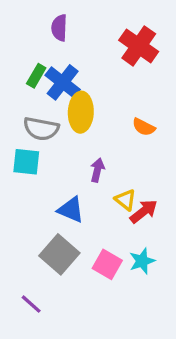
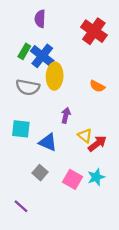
cyan square: (26, 162) -> (21, 129), moved
gray square: (59, 254) -> (40, 173), size x0.6

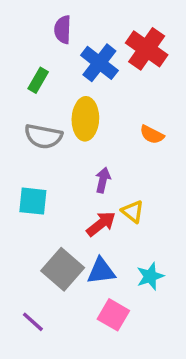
blue cross: (42, 56) -> (99, 63), moved
blue triangle: (48, 142) -> (101, 271), moved, turned -30
red arrow: (97, 143) -> (101, 224), moved
gray square: (40, 173) -> (63, 269), size x1.6
pink square: (73, 179) -> (113, 315), moved

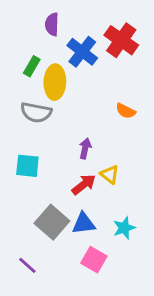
yellow ellipse: (85, 119) -> (55, 82), moved

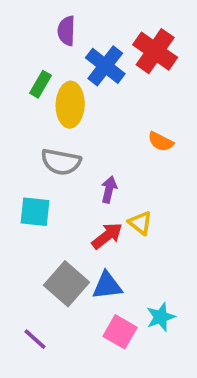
gray semicircle: (36, 112) -> (61, 162), moved
cyan star: (124, 228) -> (161, 317), moved

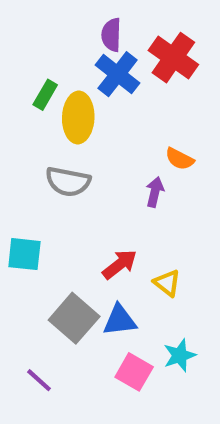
purple semicircle: (66, 31) -> (111, 35), moved
purple arrow: (109, 190) -> (155, 192), moved
cyan square: (35, 212) -> (24, 254), moved
yellow triangle: (140, 223) -> (167, 283), moved

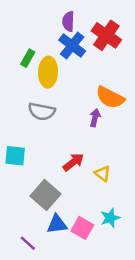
orange semicircle: (180, 159) -> (110, 97), size x1.6
blue triangle: (120, 320) -> (57, 224), moved
purple line: (39, 380) -> (28, 243), moved

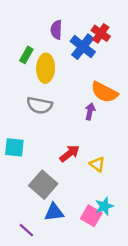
purple semicircle: (68, 21) -> (56, 30), moved
red cross: (106, 35) -> (101, 33), size x0.7
blue cross: (72, 46) -> (83, 47), moved
pink square: (82, 228) -> (91, 216), moved

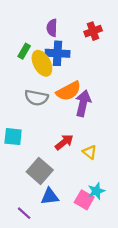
red cross: (101, 33) -> (93, 31), turned 35
blue cross: (83, 47) -> (58, 53), moved, turned -35
yellow ellipse: (46, 68) -> (42, 63), turned -30
orange semicircle: (104, 92) -> (69, 91), moved, turned -55
purple arrow: (90, 111) -> (83, 103), size x1.6

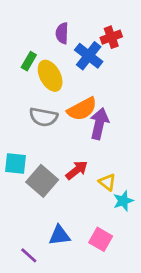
blue cross: (58, 53) -> (89, 56), moved, turned 35
gray square: (40, 171) -> (42, 181), moved
cyan star: (96, 191) -> (123, 201), moved

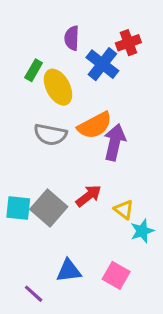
cyan square: (16, 164) -> (18, 208), moved

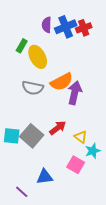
blue cross: (102, 64) -> (66, 27), moved, turned 30
pink square: (116, 275) -> (76, 165), moved

